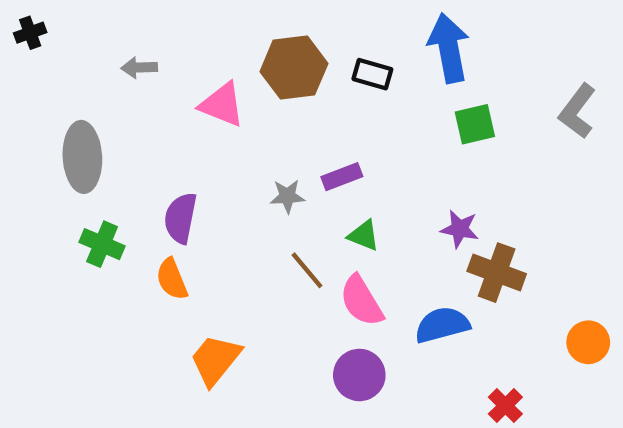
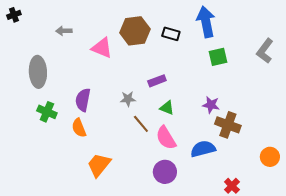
gray star: (287, 196) -> (128, 99), moved

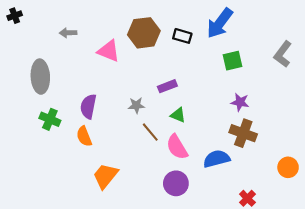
blue arrow: (206, 22) -> (220, 23), turned -132
purple star: (211, 105) -> (240, 102), moved

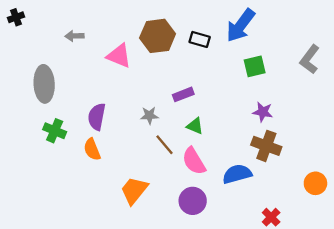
orange trapezoid: (105, 176) -> (134, 190), moved

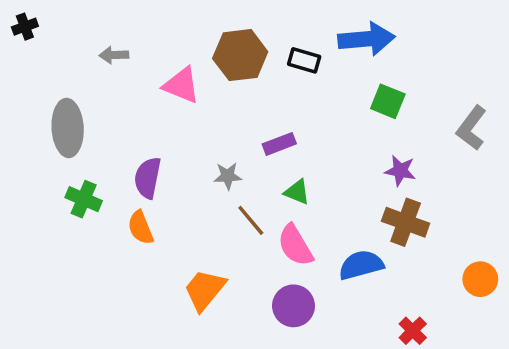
blue arrow: (241, 25) -> (366, 39), turned -132
gray L-shape: (310, 59) -> (471, 128), moved
green square: (255, 66) -> (388, 101), turned 35

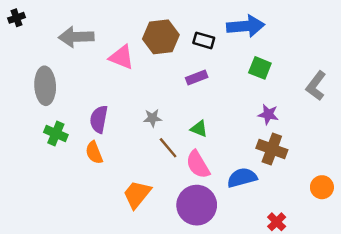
gray arrow: (114, 55) -> (76, 37), size x1.8
purple rectangle: (279, 144) -> (197, 77), moved
purple circle: (294, 306) -> (197, 205), size x1.4

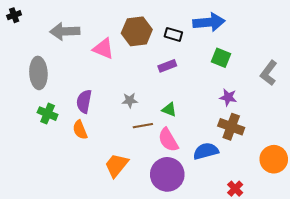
brown line: (168, 148) -> (143, 126), turned -60
orange circle: (322, 187) -> (274, 159), size x1.4

